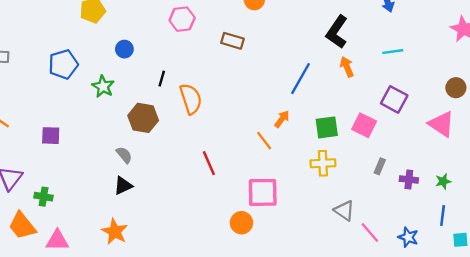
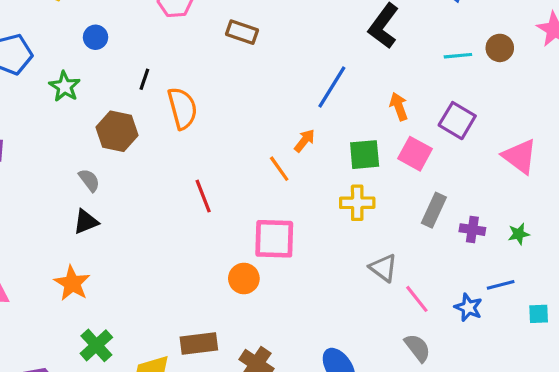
orange arrow: (347, 67) -> (399, 106), moved
brown circle: (456, 88) -> (500, 48), moved
gray rectangle: (380, 166) -> (434, 210), size x1.5
blue line: (443, 215) -> (501, 285), moved, turned 66

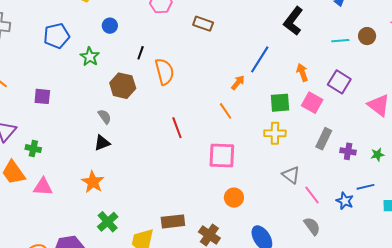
orange arrow: (305, 141) -> (238, 83), moved
orange circle: (244, 278) -> (234, 198), moved

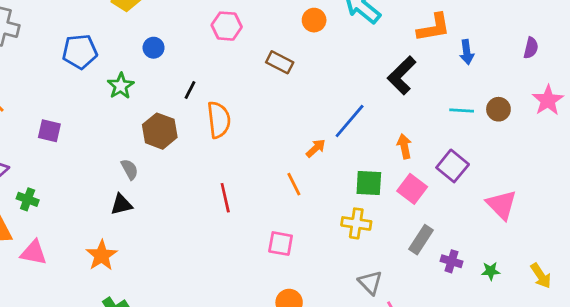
pink square: (222, 155) -> (281, 244), size x0.7

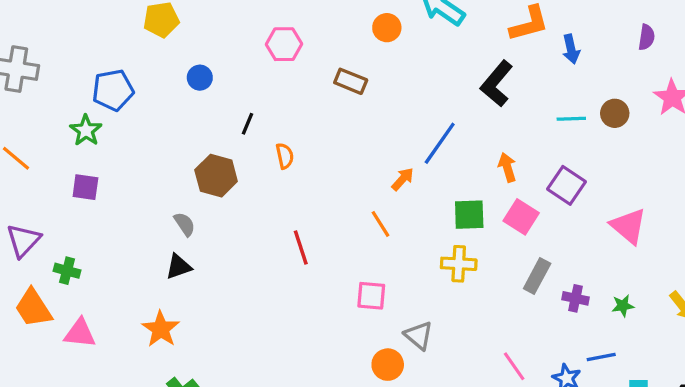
green star: (121, 86) -> (86, 130), moved
orange semicircle: (219, 120) -> (285, 156), size x0.6
gray triangle: (370, 283) -> (419, 335), moved

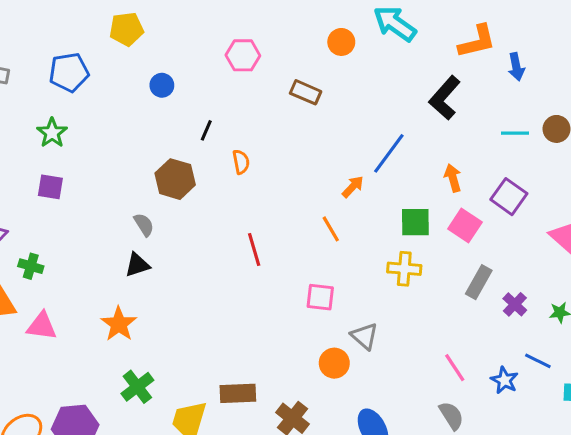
blue pentagon: (113, 90) -> (69, 72), moved
purple cross: (575, 298) -> (515, 304), turned 30
blue line: (601, 357) -> (538, 361), turned 36

